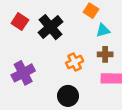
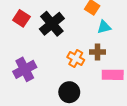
brown cross: (105, 54) -> (98, 52), moved
orange cross: (75, 62) -> (76, 59), turned -35

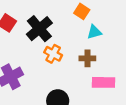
orange cross: (76, 59) -> (53, 54), moved

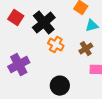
brown cross: (87, 58) -> (86, 49), turned -32

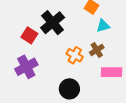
red square: (16, 18) -> (29, 35), moved
orange cross: (56, 45) -> (75, 55), moved

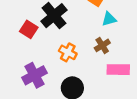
orange cross: (75, 55) -> (68, 52), moved
purple cross: (26, 67) -> (35, 75), moved

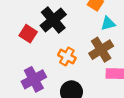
brown cross: (102, 45) -> (101, 50), size x1.5

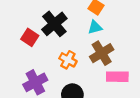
cyan triangle: (108, 23) -> (95, 27), moved

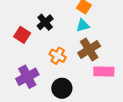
black cross: (54, 24) -> (45, 22), size x0.7

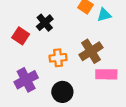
cyan triangle: (83, 25) -> (104, 15), moved
orange cross: (58, 56) -> (58, 58), turned -35

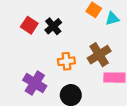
red square: (21, 36) -> (29, 25), moved
purple cross: (26, 80) -> (35, 83), turned -30

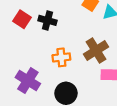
black cross: (53, 26) -> (47, 20), turned -35

